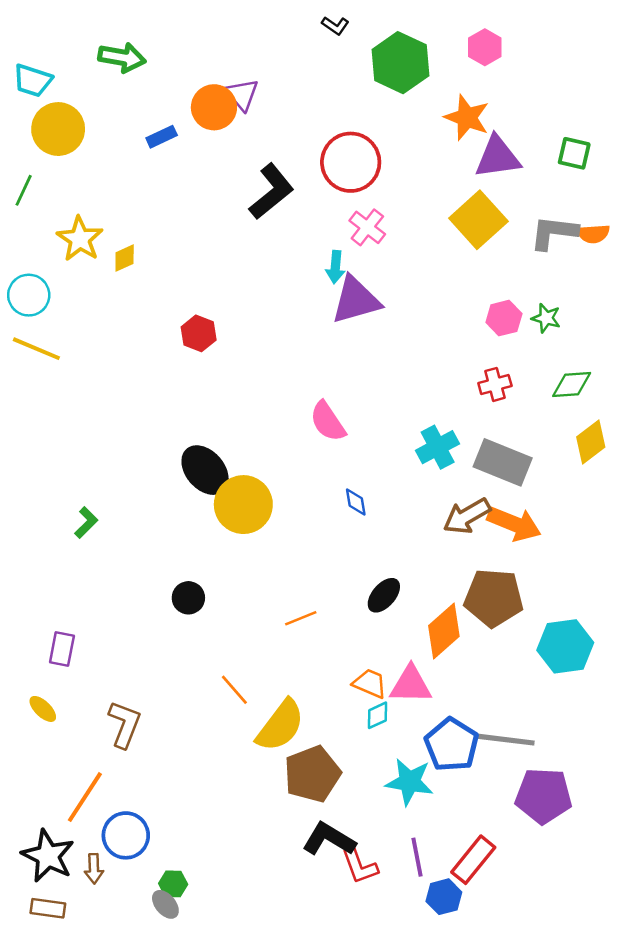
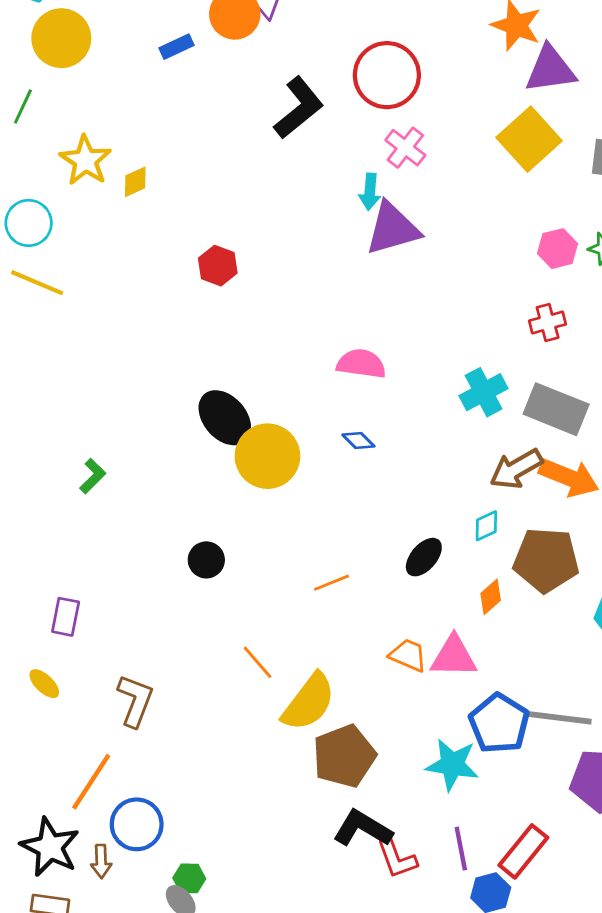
pink semicircle: (328, 422) -> (361, 364), turned 132
blue diamond: (356, 502) -> (358, 441), moved, turned -36
orange diamond: (444, 631) -> (491, 597), size x0.6
cyan diamond: (377, 715) -> (486, 526), moved

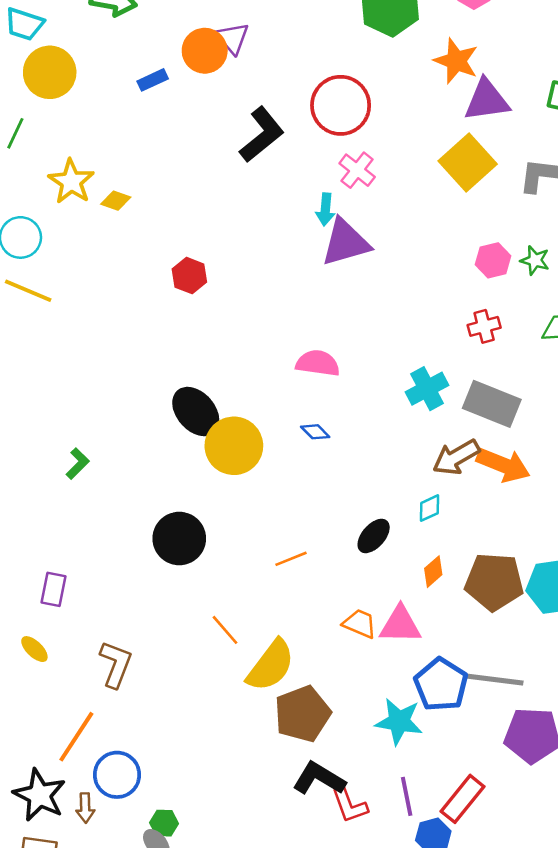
yellow diamond: (135, 182) -> (116, 201), turned 44
black circle: (206, 560) -> (179, 539), size x1.6
brown pentagon: (546, 560) -> (494, 582), moved

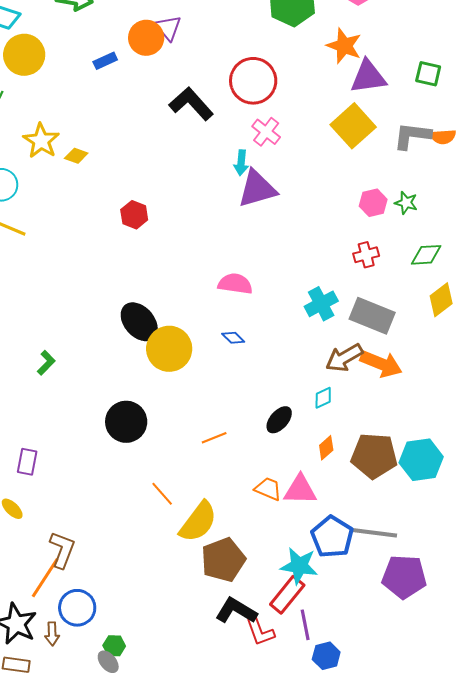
black L-shape: (262, 135) -> (191, 104), turned -93
brown L-shape: (116, 664) -> (62, 550), moved
red rectangle: (463, 799) -> (287, 595), moved

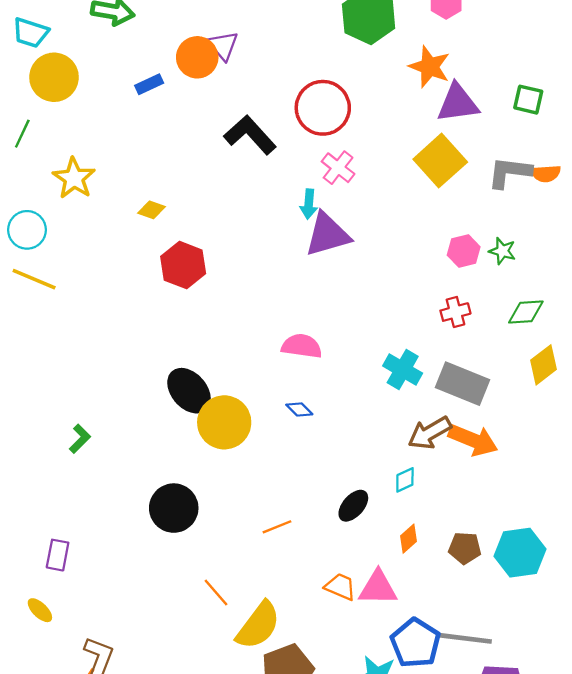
yellow diamond: (76, 156) -> (151, 210), moved
red hexagon: (134, 215) -> (183, 265), size x1.4
cyan cross: (321, 304) -> (403, 370), turned -32
brown pentagon: (374, 456) -> (465, 548), size x0.6

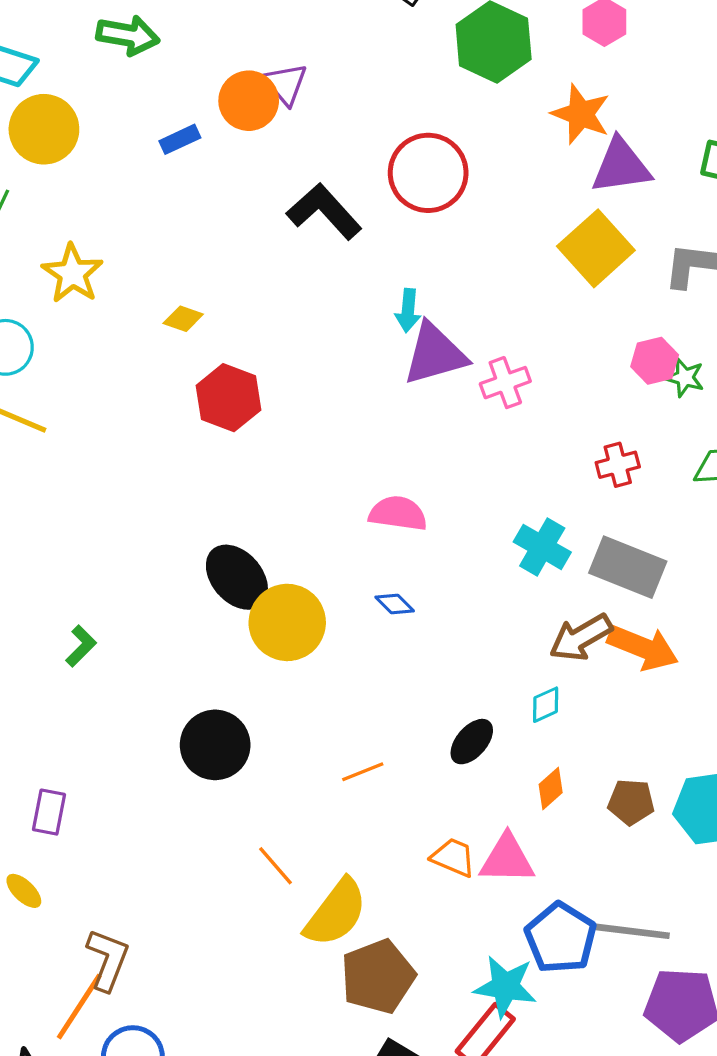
pink cross: (338, 168) -> (505, 383), moved, turned 32
pink hexagon: (464, 251) -> (655, 361), moved

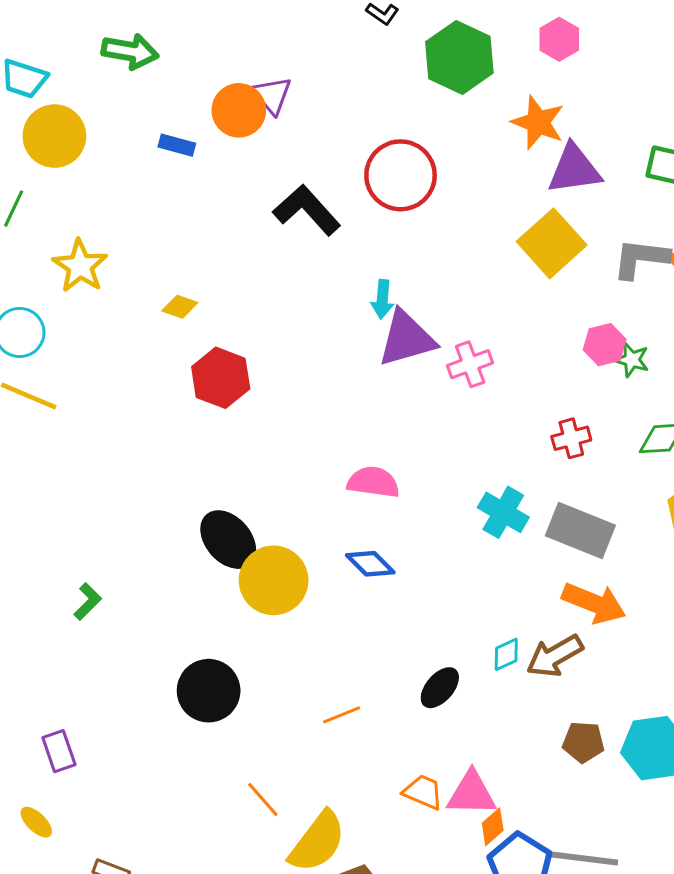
blue rectangle: (180, 139) -> (177, 145), turned 40
blue diamond: (395, 604) -> (370, 564), size x1.4
brown arrow: (581, 638) -> (555, 656), moved
orange diamond: (551, 789) -> (493, 827), moved
purple rectangle: (49, 812) -> (59, 751), turned -30

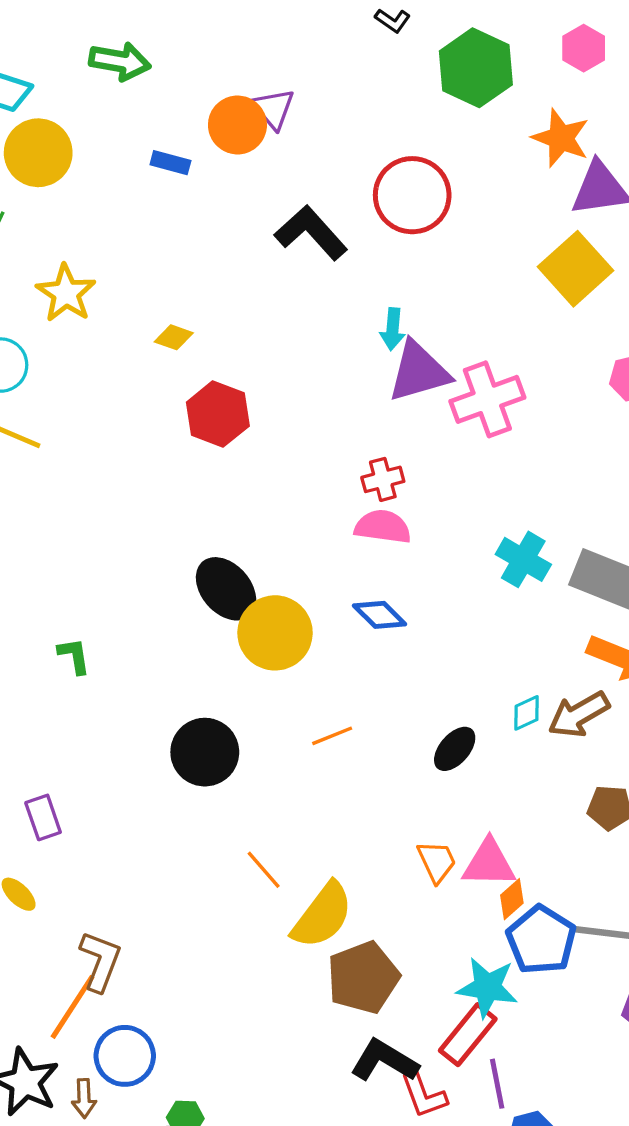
pink cross: (470, 364) -> (487, 399), size x1.5
red cross: (571, 438) -> (383, 479), moved
green L-shape: (88, 602) -> (74, 656), turned -54
orange line: (342, 715) -> (332, 736), moved
orange trapezoid: (423, 792) -> (437, 862), turned 42

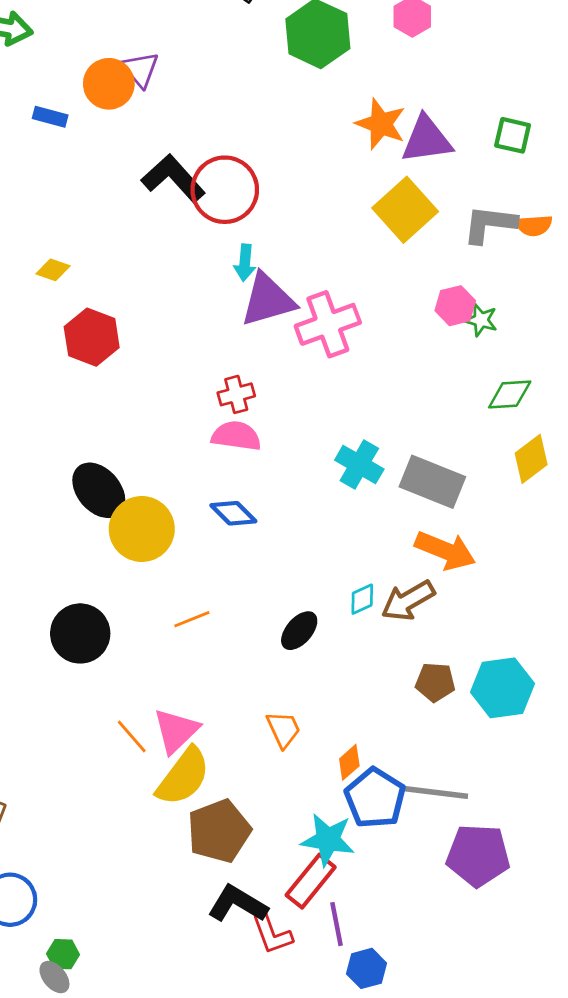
orange star: (561, 138) -> (381, 124), moved
red circle: (412, 195) -> (225, 190), moved
pink triangle: (489, 863) -> (176, 731), moved, turned -45

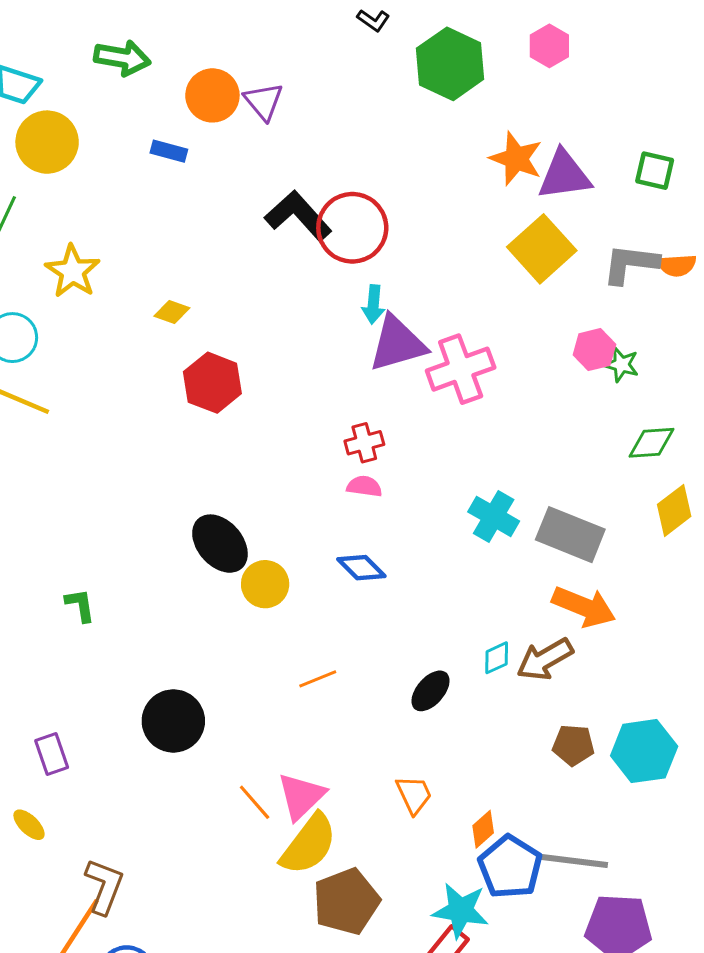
orange circle: (109, 84) -> (212, 95), moved
pink semicircle: (236, 436) -> (364, 486), size x0.7
yellow circle: (142, 529) -> (265, 584), size x0.7
black circle: (80, 633) -> (173, 721), moved

